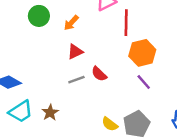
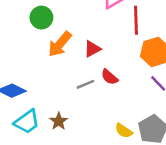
orange arrow: (71, 23) -> (60, 44), moved, size x1.5
red triangle: (75, 52) -> (92, 49), moved

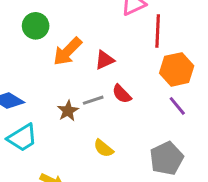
green circle: (41, 18) -> (36, 26), moved
brown star: (59, 121) -> (68, 111), moved
yellow semicircle: (124, 131) -> (104, 148), moved

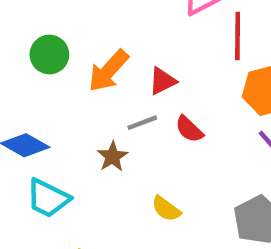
green circle: (36, 26) -> (49, 55), moved
gray line: (93, 100) -> (142, 123), moved
cyan trapezoid: (22, 138) -> (48, 198), turned 60

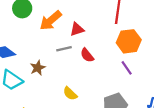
brown star: (112, 157) -> (38, 68), moved

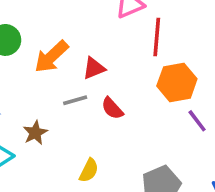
purple line: (127, 68) -> (197, 121), moved
yellow semicircle: (70, 93) -> (89, 170), turned -104

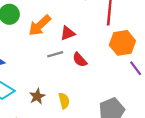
brown star: (35, 133) -> (37, 96), moved
yellow semicircle: (89, 170) -> (64, 101), turned -42

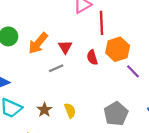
red triangle: (68, 33) -> (65, 47), turned -32
red semicircle: (80, 60) -> (92, 57), moved, turned 32

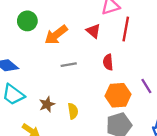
red triangle: (65, 47) -> (93, 31), moved, turned -32
orange hexagon: (118, 49) -> (118, 95), moved

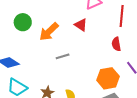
red line: (126, 29) -> (122, 16), moved
red semicircle: (108, 62) -> (116, 44), moved

